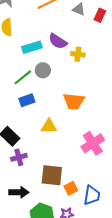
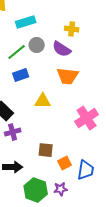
purple semicircle: (58, 41) -> (62, 49), moved
brown square: (52, 175) -> (46, 150), size x0.7

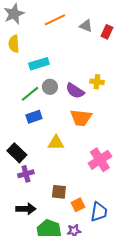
yellow cross: (72, 29) -> (97, 82), moved

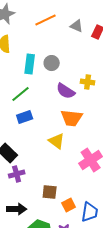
cyan rectangle: (39, 64) -> (30, 64), turned -66
gray circle: (50, 87) -> (52, 63), moved
yellow triangle: (56, 143) -> (57, 141), moved, turned 36

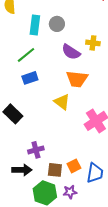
purple cross: (17, 174) -> (36, 150), moved
brown square: (50, 192) -> (55, 170), moved

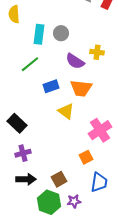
blue rectangle: (30, 78) -> (51, 86), moved
purple cross: (36, 150) -> (23, 153), moved
orange square: (74, 166) -> (86, 157), moved
brown square: (55, 170) -> (59, 179), turned -35

